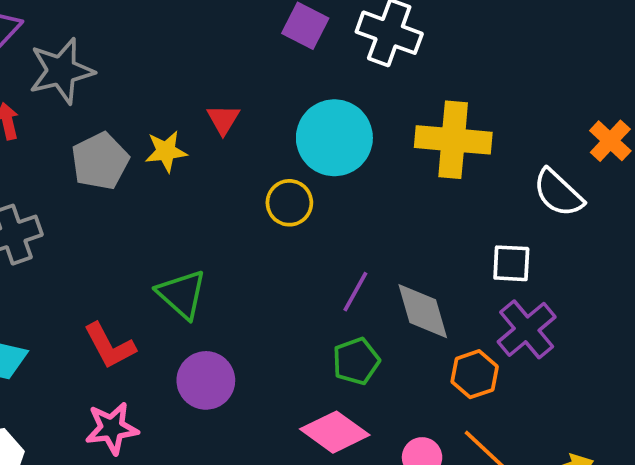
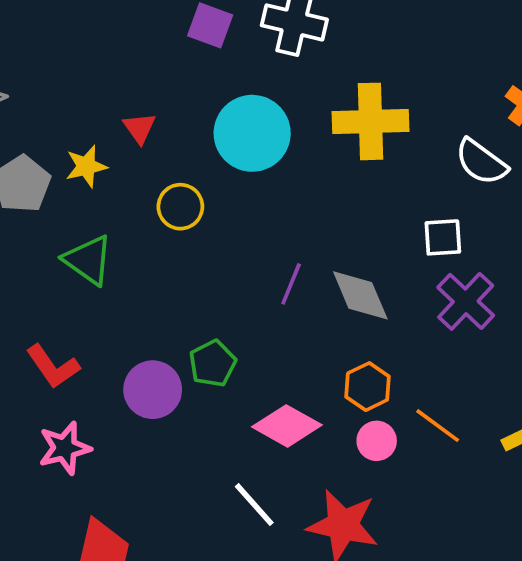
yellow circle: (289, 203) -> (180, 207), moved
green triangle: (182, 294) -> (88, 260), moved
green pentagon: (356, 361) -> (213, 363), moved
orange hexagon: (475, 374) -> (368, 387), moved

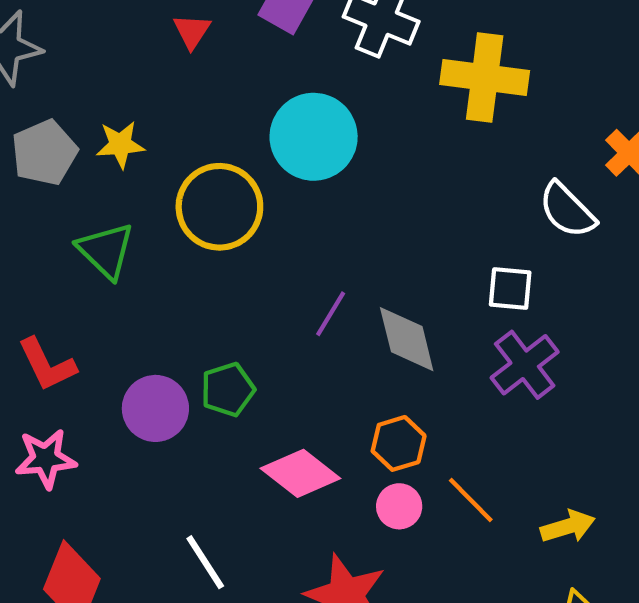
yellow cross: (370, 121) -> (485, 77), moved
red triangle: (139, 128) -> (192, 31), moved
yellow circle: (180, 207) -> (219, 207), size x1.6
white line: (254, 505) -> (205, 562), moved

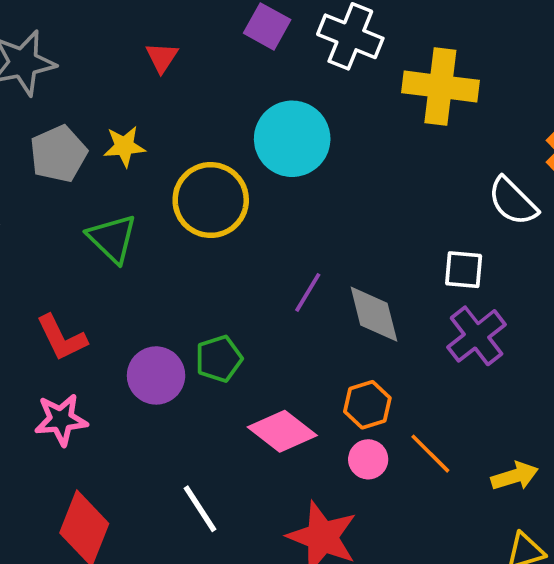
red triangle: (192, 31) -> (162, 57), moved

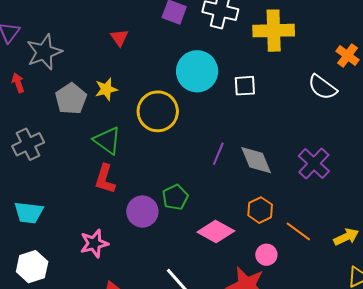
white square: (464, 270) -> (245, 86), moved
red L-shape: (62, 338) -> (105, 179), moved, turned 52
pink circle: (368, 459) -> (266, 255), moved

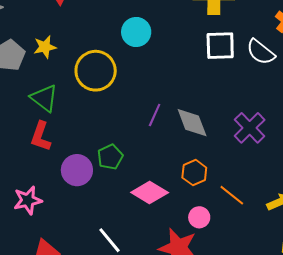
cyan circle: (197, 71) -> (136, 32), size x0.7
white square: (245, 86) -> (220, 46), moved, size x1.4

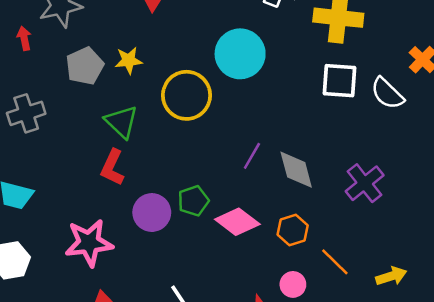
cyan circle: (136, 32) -> (240, 54), size x1.4
pink diamond: (150, 192) -> (237, 222), moved
pink star: (28, 200) -> (89, 243), size x1.4

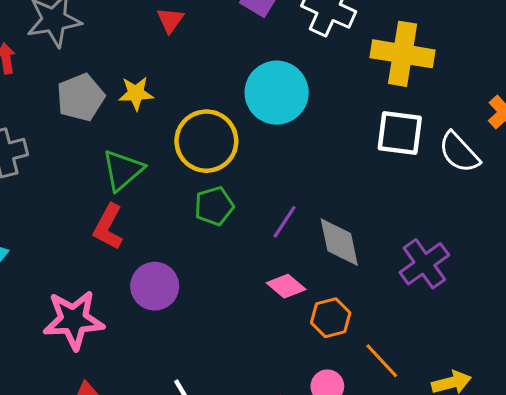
green triangle: (121, 122) -> (123, 170), turned 33
green pentagon: (193, 201) -> (214, 206), moved
pink diamond: (237, 222) -> (286, 286), moved, size x0.7

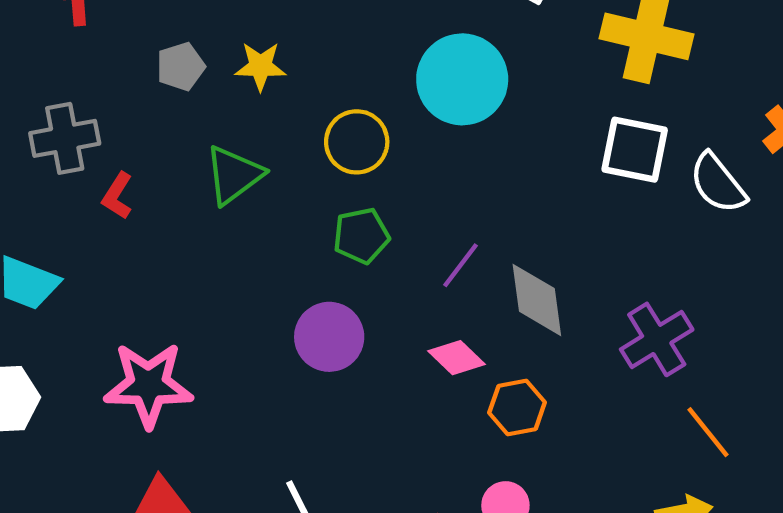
gray pentagon: (80, 97) -> (181, 67), size x0.7
yellow circle: (206, 141) -> (357, 142), size x0.7
red L-shape: (108, 227) -> (117, 196), moved, size x0.7
purple circle: (155, 286) -> (329, 337), moved
orange line: (382, 361) -> (708, 432), moved

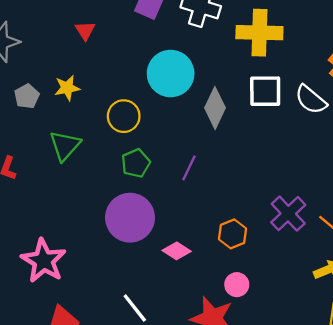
gray diamond: (537, 300) -> (215, 108), moved, turned 45
purple circle: (329, 337) -> (130, 218), size x1.4
purple cross: (657, 339) -> (288, 214), moved
pink diamond: (457, 358) -> (177, 251), moved
pink star: (148, 385) -> (44, 261), turned -30

